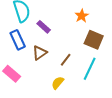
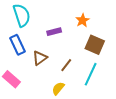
purple rectangle: (44, 27) -> (54, 32), moved, turned -56

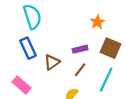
purple rectangle: (54, 32) -> (80, 49), moved

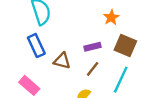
brown triangle: (52, 62) -> (62, 61), turned 49

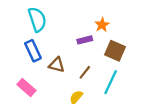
purple rectangle: (93, 47) -> (85, 40), moved

